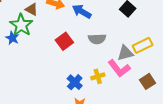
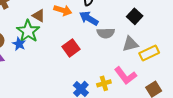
gray semicircle: (97, 39) -> (106, 33), moved
gray triangle: (125, 53) -> (130, 44), moved

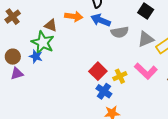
red square: (71, 48) -> (98, 71), moved
yellow cross: (104, 83) -> (120, 76), moved

